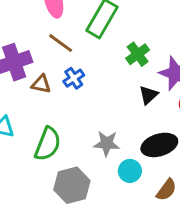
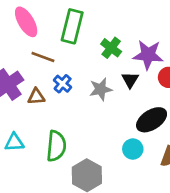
gray star: (107, 143) -> (101, 89), moved

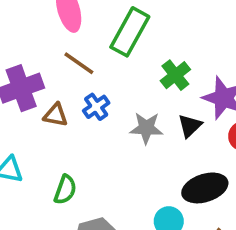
green semicircle: (56, 146) -> (65, 190), size x0.7

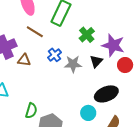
blue cross: (96, 107) -> (55, 55), moved
green semicircle: (65, 190) -> (31, 111), moved

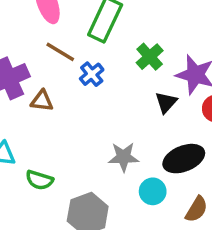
blue cross: (55, 55) -> (92, 74), moved
gray star: (73, 64) -> (123, 157), moved
green semicircle: (31, 111) -> (39, 180), moved, turned 91

